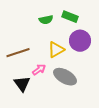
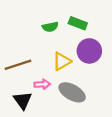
pink arrow: (39, 70) -> (42, 84), turned 32

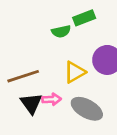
green rectangle: (78, 23) -> (84, 18), moved, turned -42
black triangle: (23, 100) -> (31, 103), moved

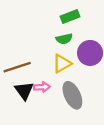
green semicircle: (61, 31) -> (64, 39), moved
gray ellipse: (87, 109) -> (72, 95), turned 36

